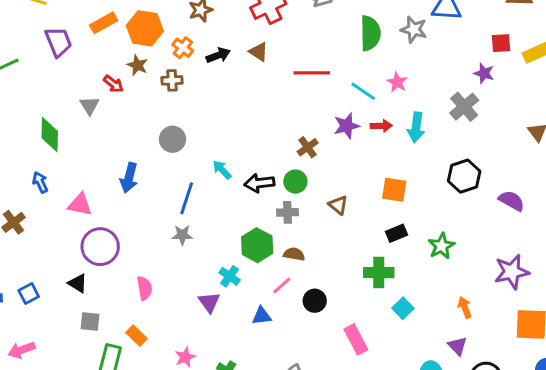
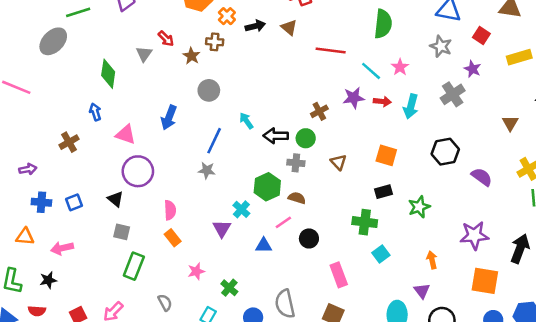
gray star: (414, 29) -> (441, 46), moved
red square: (501, 43) -> (481, 36), moved, turned 30
brown star: (137, 65) -> (191, 56), moved
orange rectangle: (136, 336) -> (173, 238), moved

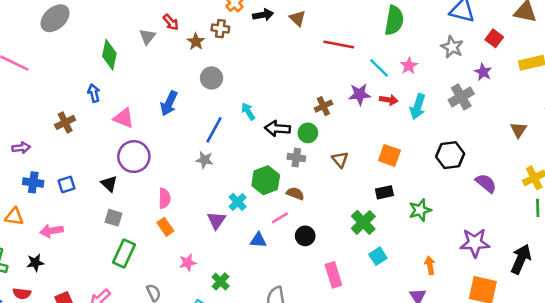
green cross: (365, 222) -> (363, 222), turned 35

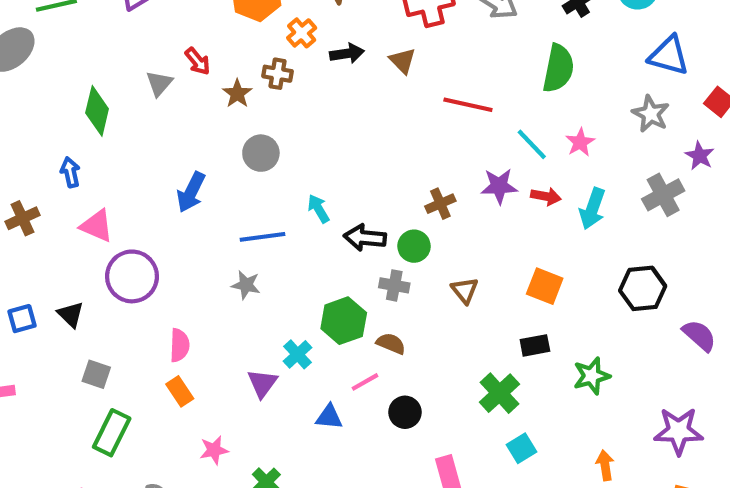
pink triangle: (124, 118) -> (97, 226), moved
blue line: (214, 130) -> (263, 237), turned 52
black triangle: (109, 184) -> (71, 314), moved

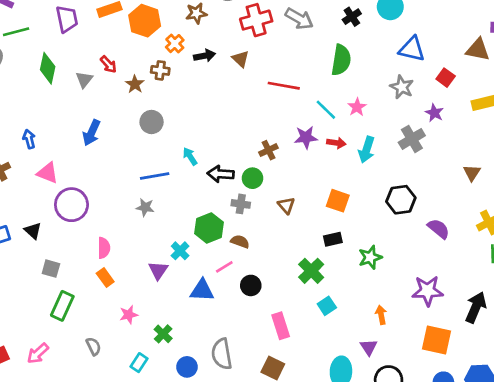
green diamond: (97, 111) -> (48, 68), moved
blue arrow: (191, 192) -> (91, 133), moved
blue triangle: (329, 417) -> (202, 290), size x1.4

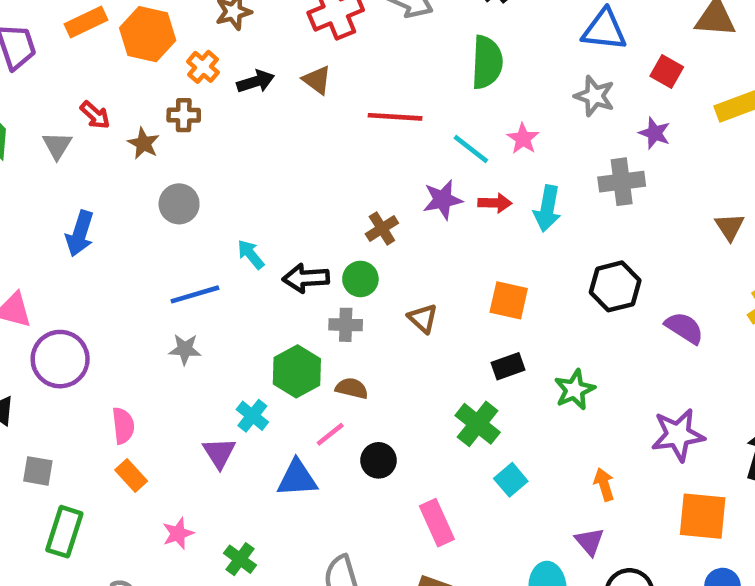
gray cross: (412, 139) -> (622, 182), turned 30

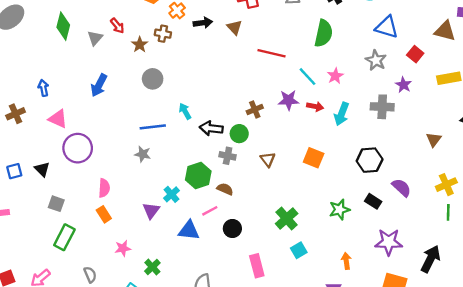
black rectangle: (508, 366) -> (373, 201), moved, turned 42

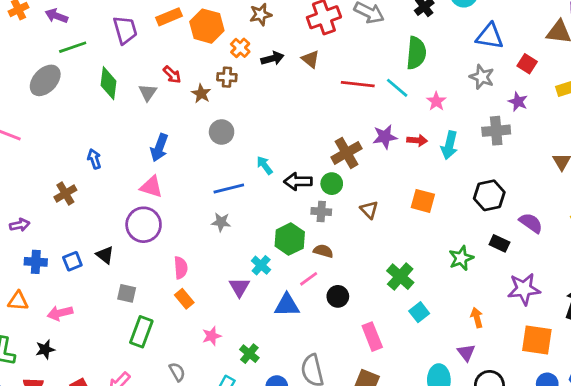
cyan line: (308, 77) -> (397, 88), moved
brown cross: (255, 110) -> (346, 153), size x1.5
pink triangle: (58, 119) -> (151, 187), moved

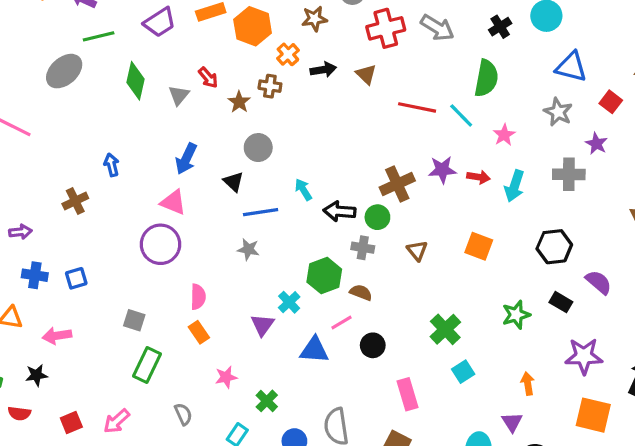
purple trapezoid: (125, 30) -> (160, 22), turned 68
black triangle: (105, 255) -> (233, 182), moved

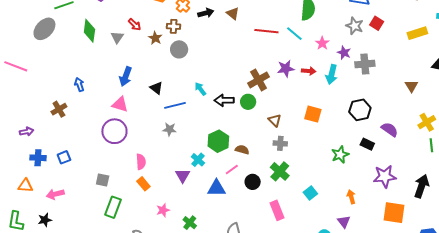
red square: (611, 102) -> (377, 23), moved
purple star: (596, 144) -> (344, 53), moved
gray circle: (258, 148) -> (179, 49), moved
gray cross: (363, 248) -> (280, 143), moved
green cross: (445, 329) -> (280, 171), moved

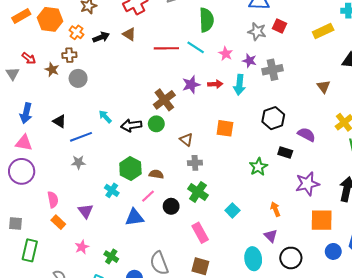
purple triangle: (183, 176) -> (86, 211), moved

